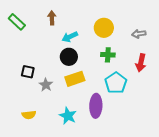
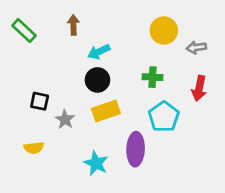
yellow circle: (104, 28) -> (164, 31), moved
yellow semicircle: (29, 115) -> (34, 148), moved

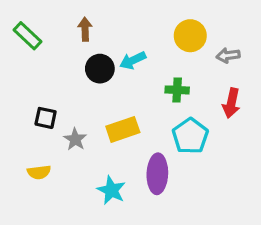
cyan arrow: (99, 52) -> (133, 60), moved
black circle: (97, 80) -> (100, 69), moved

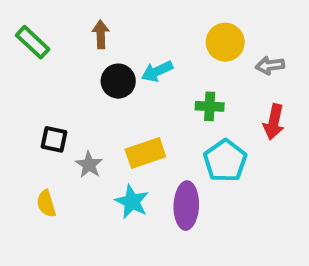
yellow semicircle: (39, 172) -> (46, 204), turned 80
cyan star: (111, 190) -> (132, 202), moved

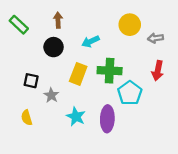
black circle: (118, 81) -> (54, 47), moved
green cross: (210, 106) -> (110, 71), moved, size x1.5
yellow rectangle: (145, 153) -> (78, 74), moved, turned -50

